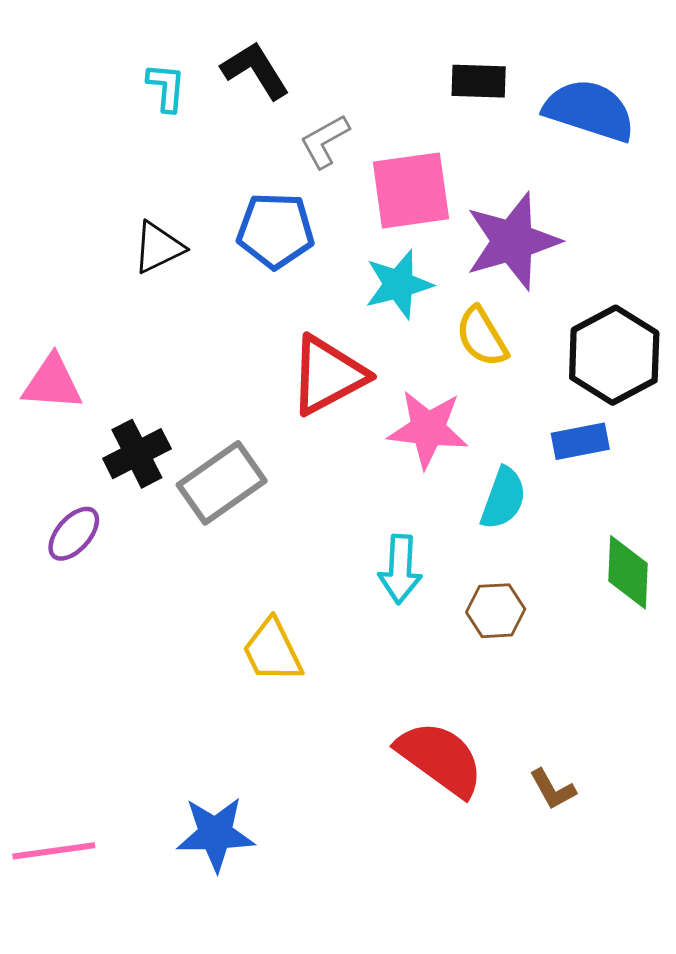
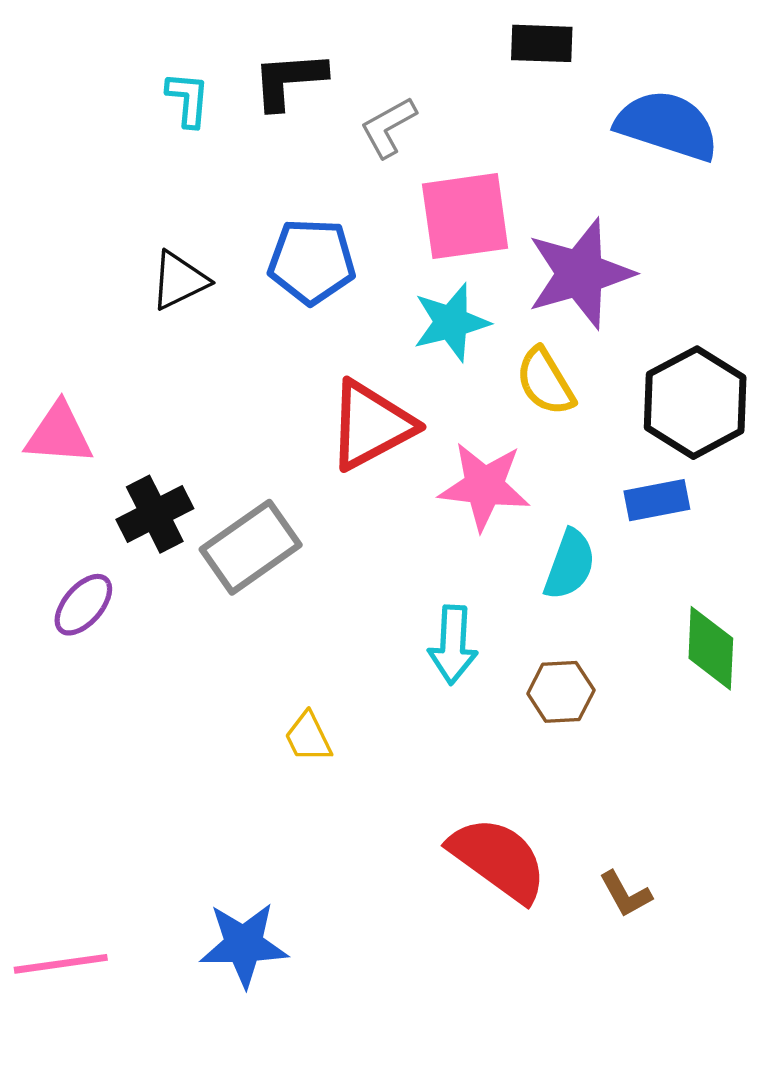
black L-shape: (255, 70) -> (289, 80), turned -62
black rectangle: (479, 81) -> (542, 43), moved
gray L-shape: (325, 141) -> (388, 127), moved
yellow trapezoid: (272, 651) -> (308, 737), size x0.7

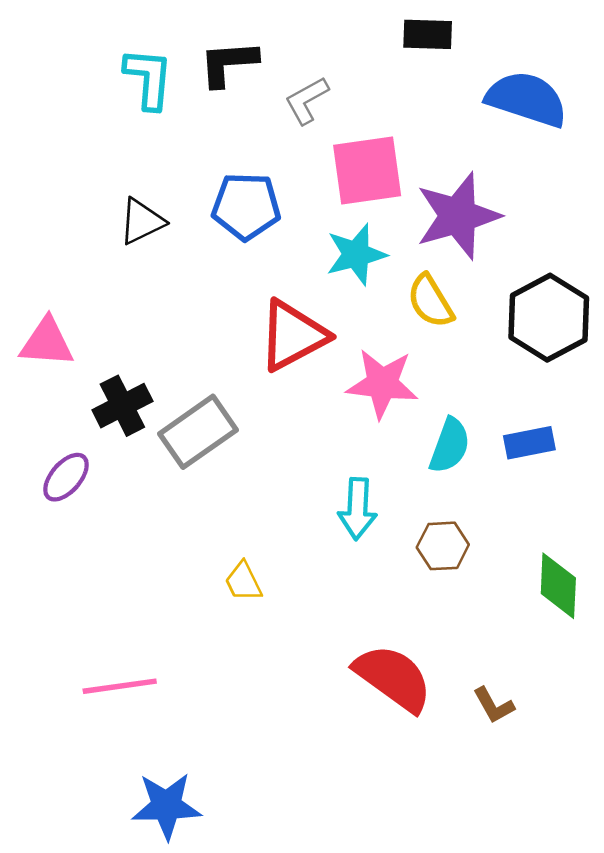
cyan L-shape: (188, 99) -> (149, 78), size x1.4
blue rectangle: (657, 500) -> (529, 443), moved
green diamond: (711, 648) -> (558, 586), moved
blue star: (244, 945) -> (166, 806), moved
pink line: (61, 964) -> (120, 686), moved

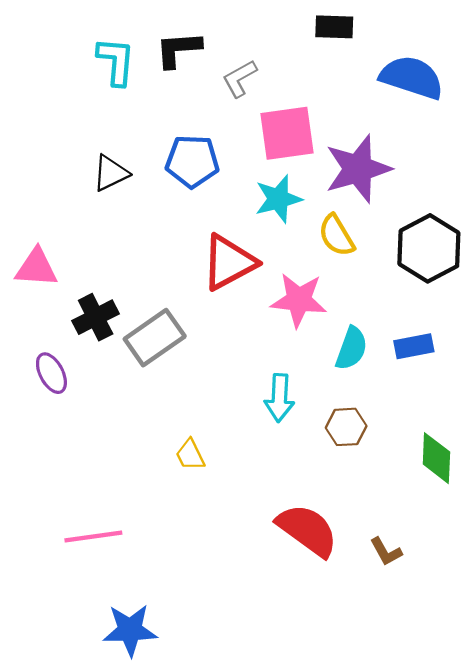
purple ellipse: (66, 477) -> (51, 373), turned -69

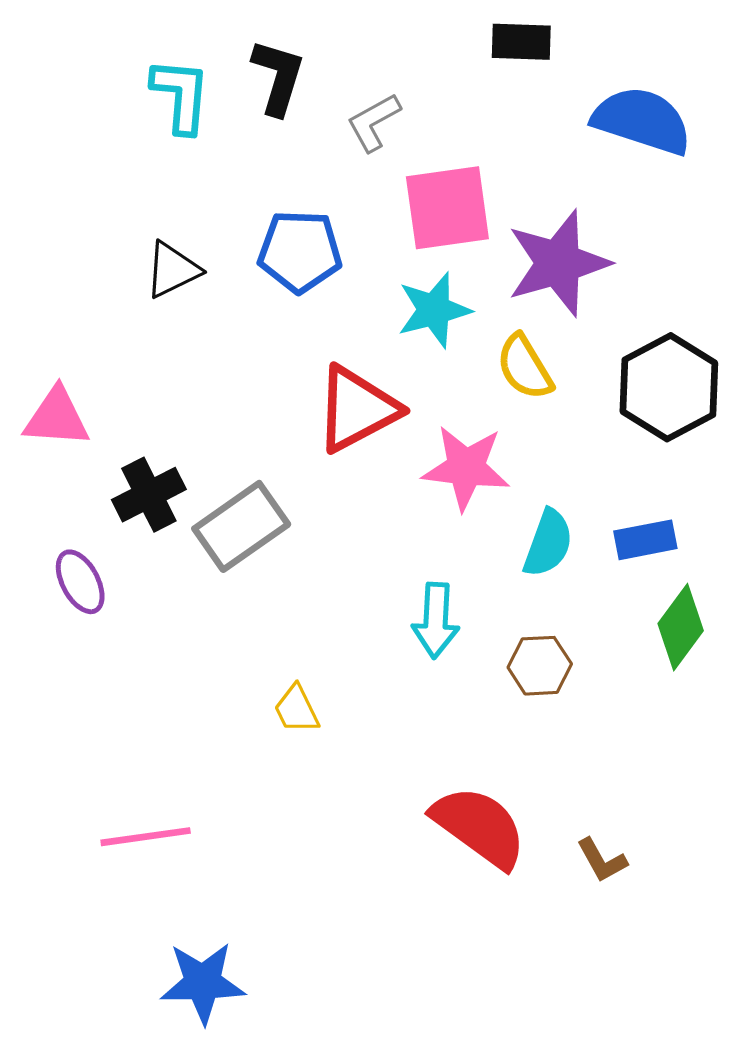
black L-shape: (178, 49) -> (278, 77), turned 111
green diamond: (436, 458) -> (681, 627), moved, turned 34

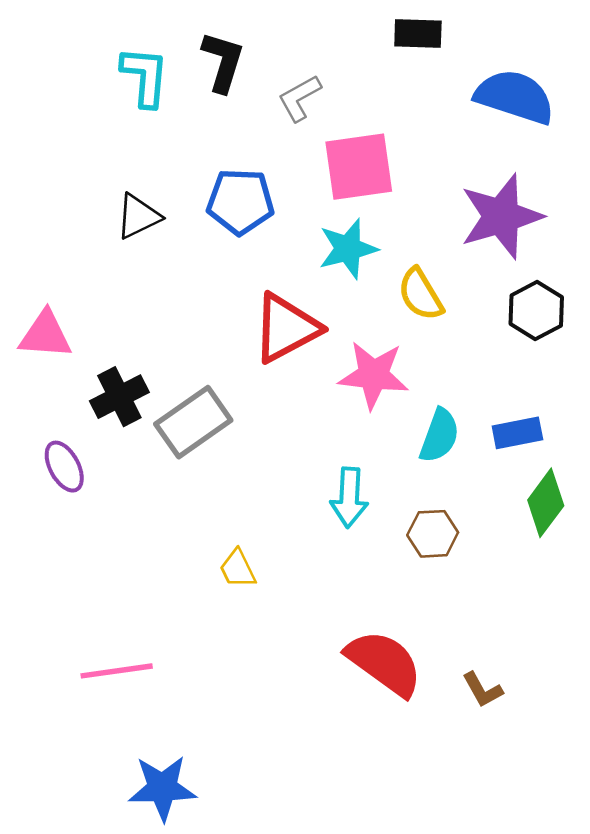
purple star: (558, 263) -> (501, 216), moved
black hexagon: (669, 387) -> (536, 311), size x0.7

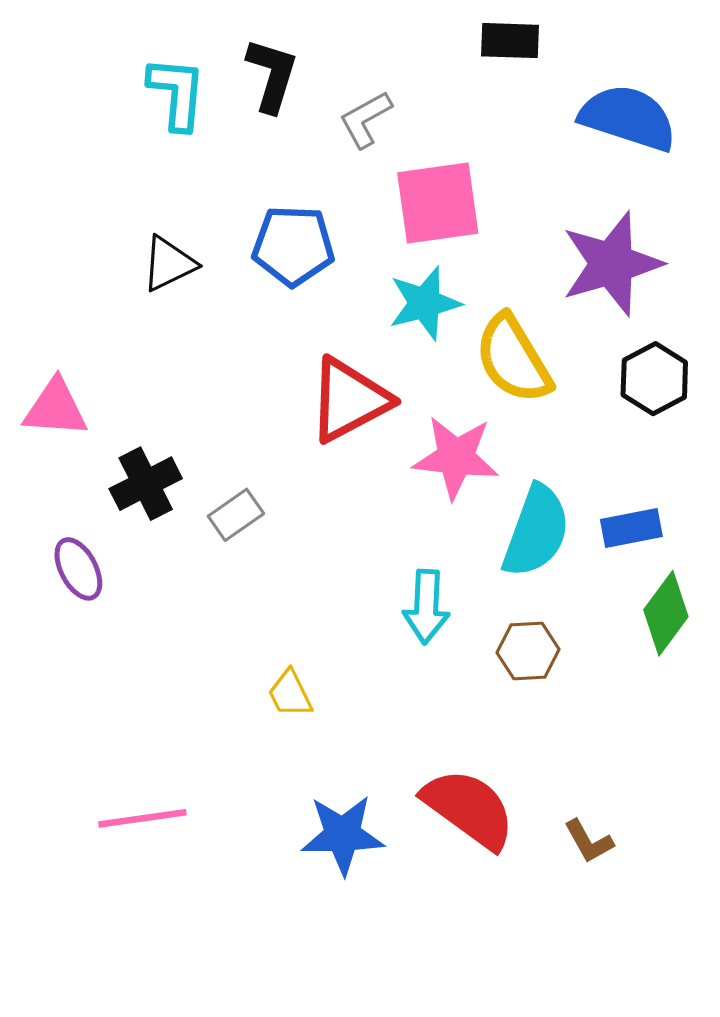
yellow semicircle: (421, 294) -> (513, 359), size x1.4
gray rectangle: (193, 422) -> (236, 515), size x0.6
cyan semicircle: (439, 436) -> (536, 531), size x1.4
blue star: (162, 788) -> (343, 835), moved

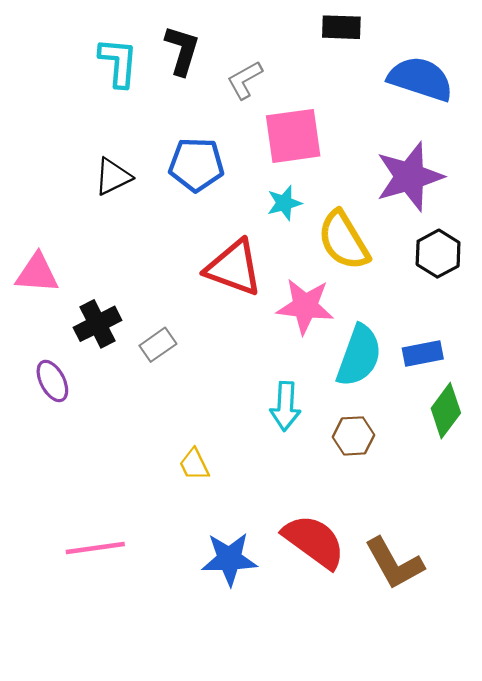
cyan star: (425, 303) -> (284, 203), size x0.7
red triangle: (349, 400) -> (234, 268), turned 48
brown L-shape: (589, 841) -> (394, 563), size x1.8

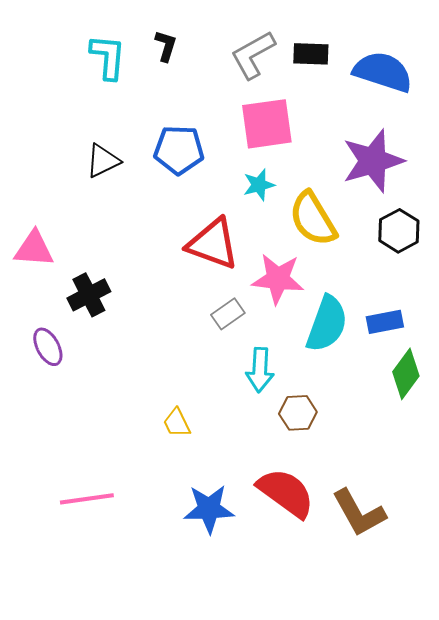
black rectangle: (341, 27) -> (311, 54), moved
black L-shape: (182, 50) -> (166, 46), size x0.7
gray L-shape: (245, 80) -> (253, 55), moved, size x1.4
gray rectangle: (158, 345) -> (228, 314), moved
brown hexagon: (353, 436) -> (298, 413), moved

